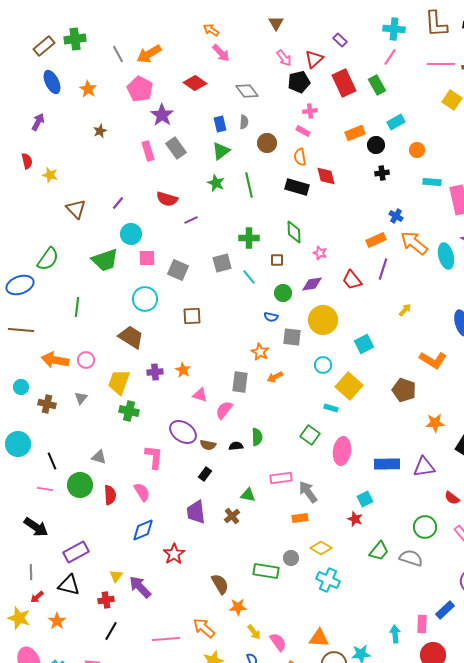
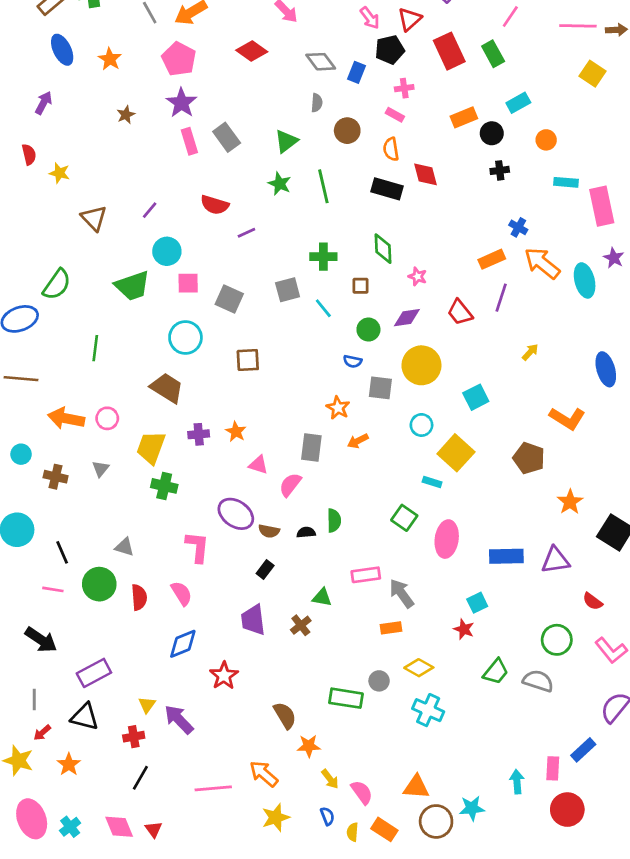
purple star: (162, 115) -> (181, 103), moved
blue rectangle: (220, 124) -> (357, 72), moved, turned 35
orange star: (435, 423) -> (570, 502), turned -30

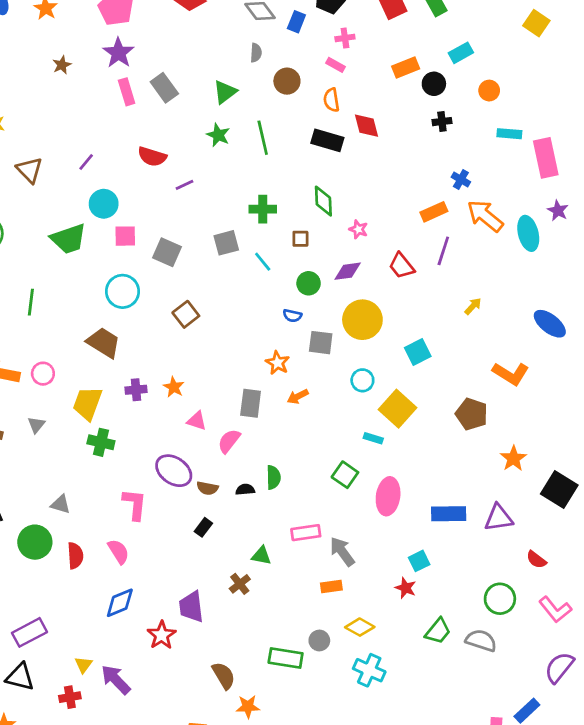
brown square: (248, 360) -> (186, 314), turned -35
blue ellipse: (606, 369) -> (550, 324), turned -36
purple trapezoid: (253, 620) -> (191, 607), moved

